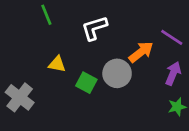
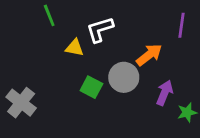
purple line: (172, 37) -> (181, 25), moved, turned 65
yellow triangle: (57, 64) -> (75, 48), moved
purple arrow: (173, 73) -> (165, 93), moved

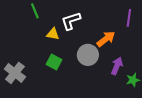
green square: (91, 87) -> (54, 62), moved

